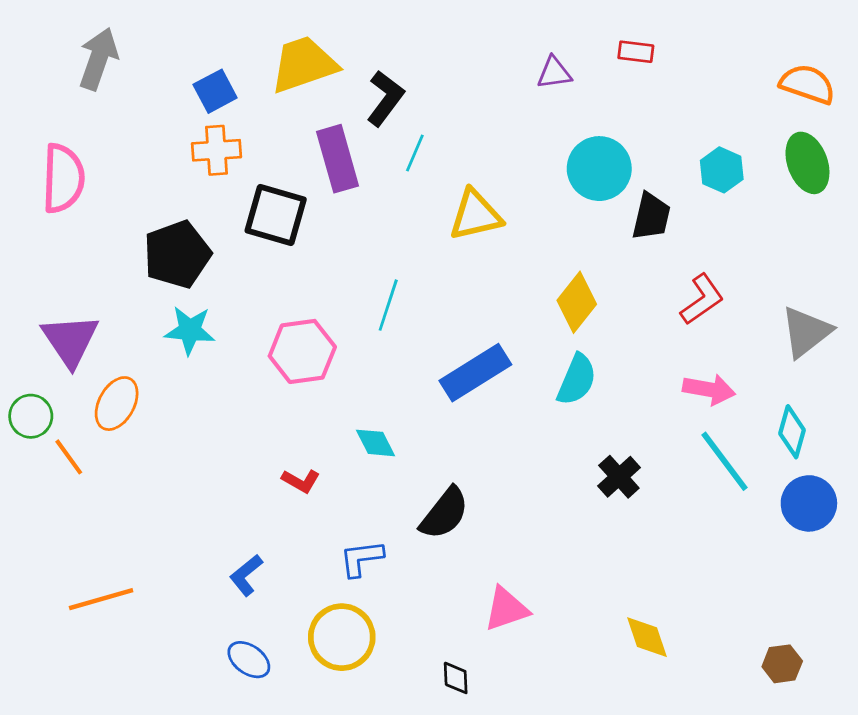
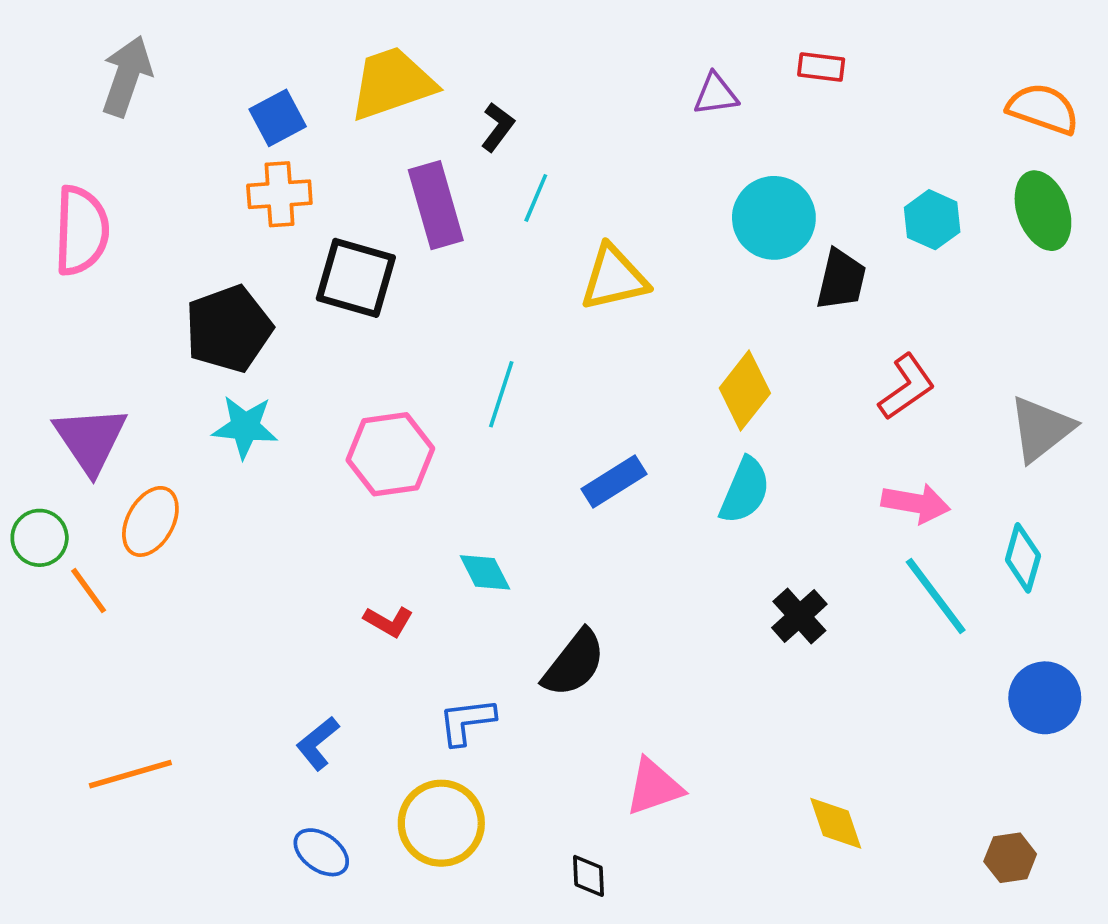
black L-shape: (385, 98) -> (498, 127), size x0.7
blue rectangle: (475, 373) -> (614, 481), size x0.7
blue circle: (809, 503) -> (1045, 698), moved

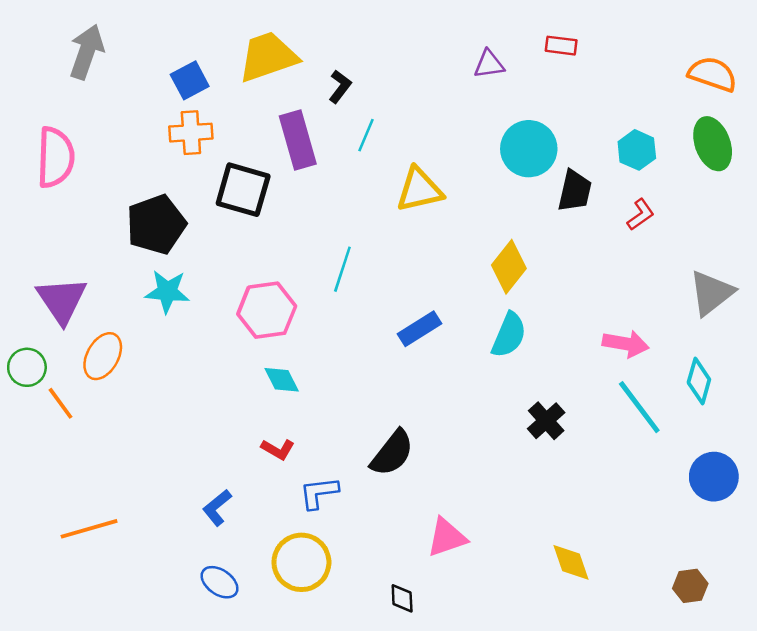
red L-shape: (907, 387) -> (641, 215), moved, size x0.7
cyan diamond: (485, 572) -> (282, 380), moved
red L-shape: (389, 621) -> (278, 449), moved

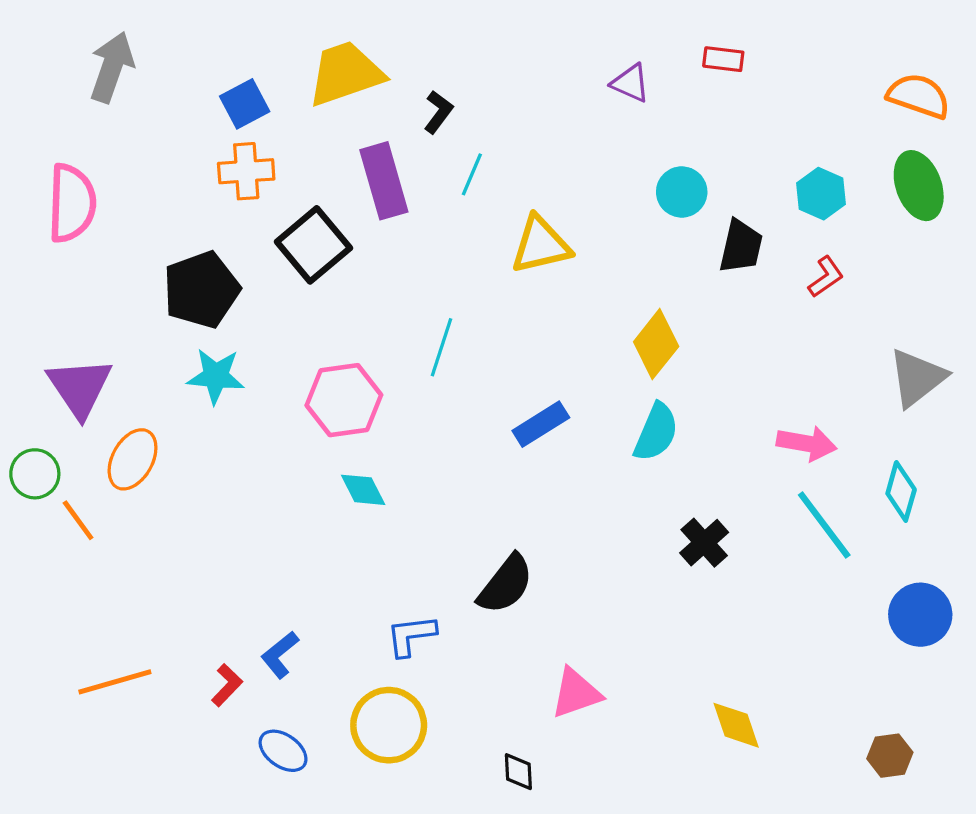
purple triangle: (489, 64) -> (630, 83), turned 32
cyan circle: (529, 149) -> (682, 192), size x0.7
black square: (243, 190) -> (313, 245), turned 34
red L-shape: (278, 449) -> (227, 685), moved, turned -76

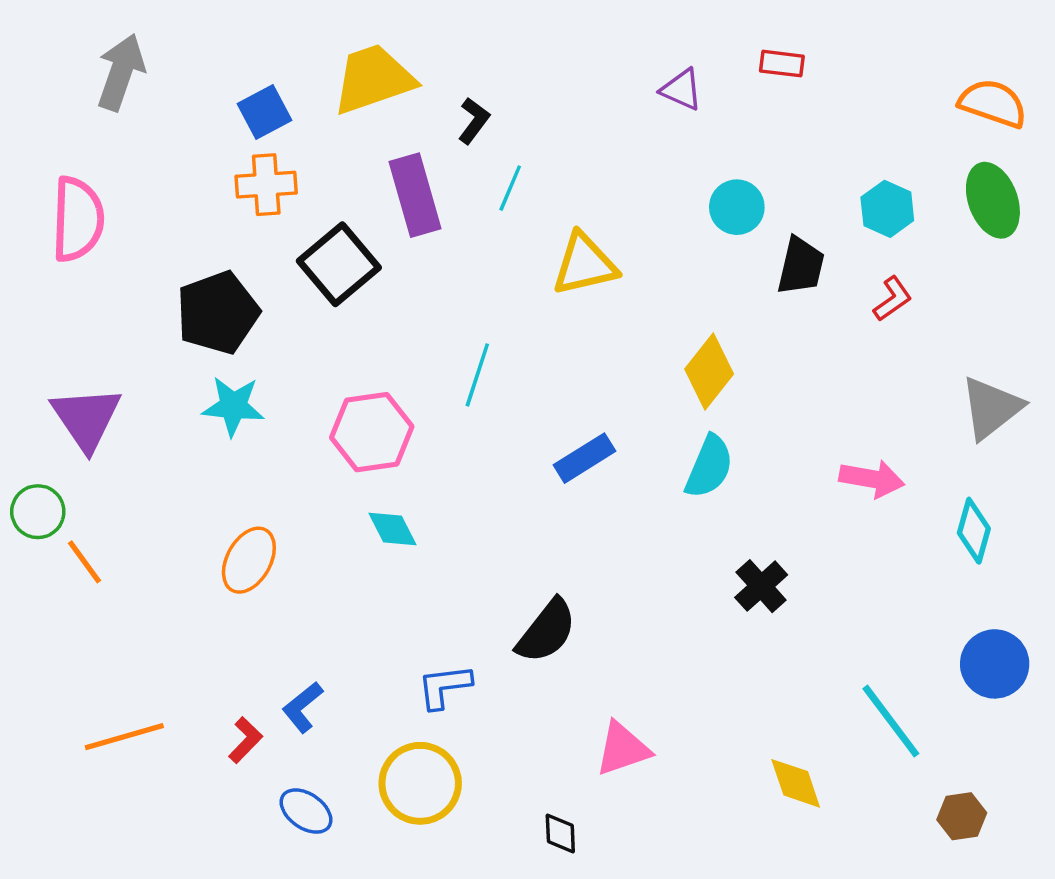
orange ellipse: (133, 459) -> (249, 560), moved
cyan line: (824, 525) -> (891, 721), moved

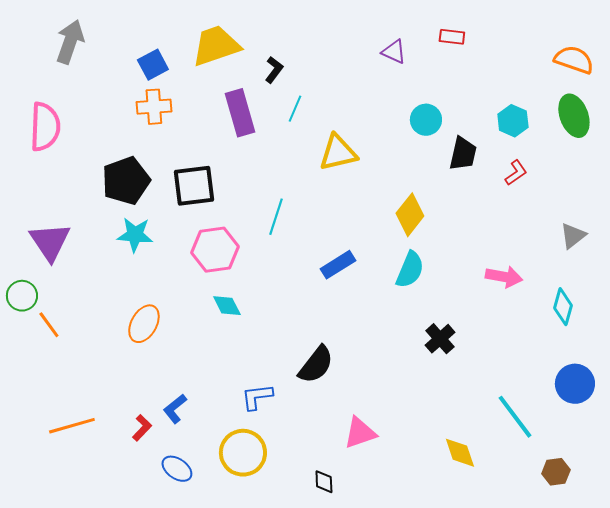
black square: (339, 264) -> (194, 186), moved, turned 33
gray triangle: (991, 408) -> (573, 236), size x0.7

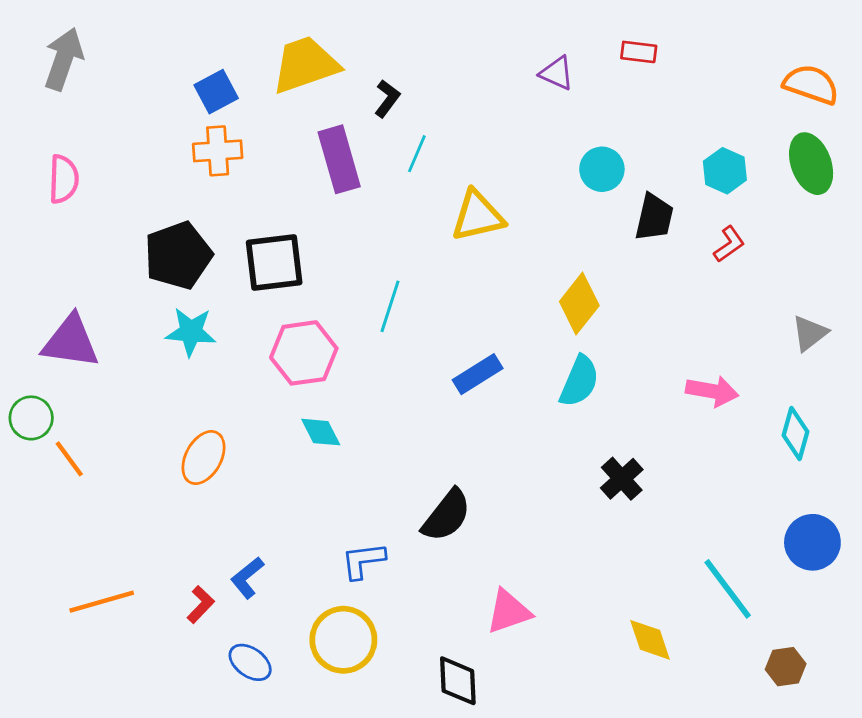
gray arrow: (70, 42) -> (64, 59), moved
pink semicircle: (45, 127) -> (64, 179), size x0.7
purple triangle: (50, 242) -> (71, 342), turned -48
black diamond: (324, 482) -> (458, 681), size x1.5

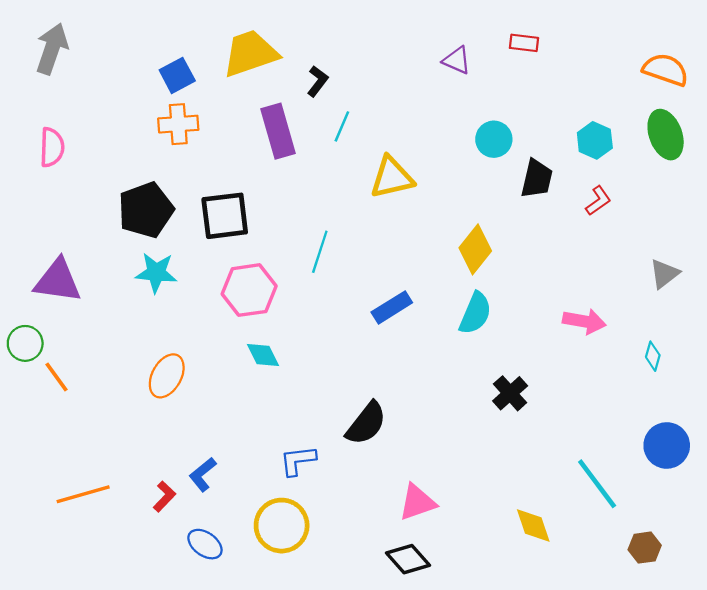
cyan diamond: (796, 433) -> (653, 356), size x0.7
black diamond: (458, 681) -> (408, 559), moved, turned -39

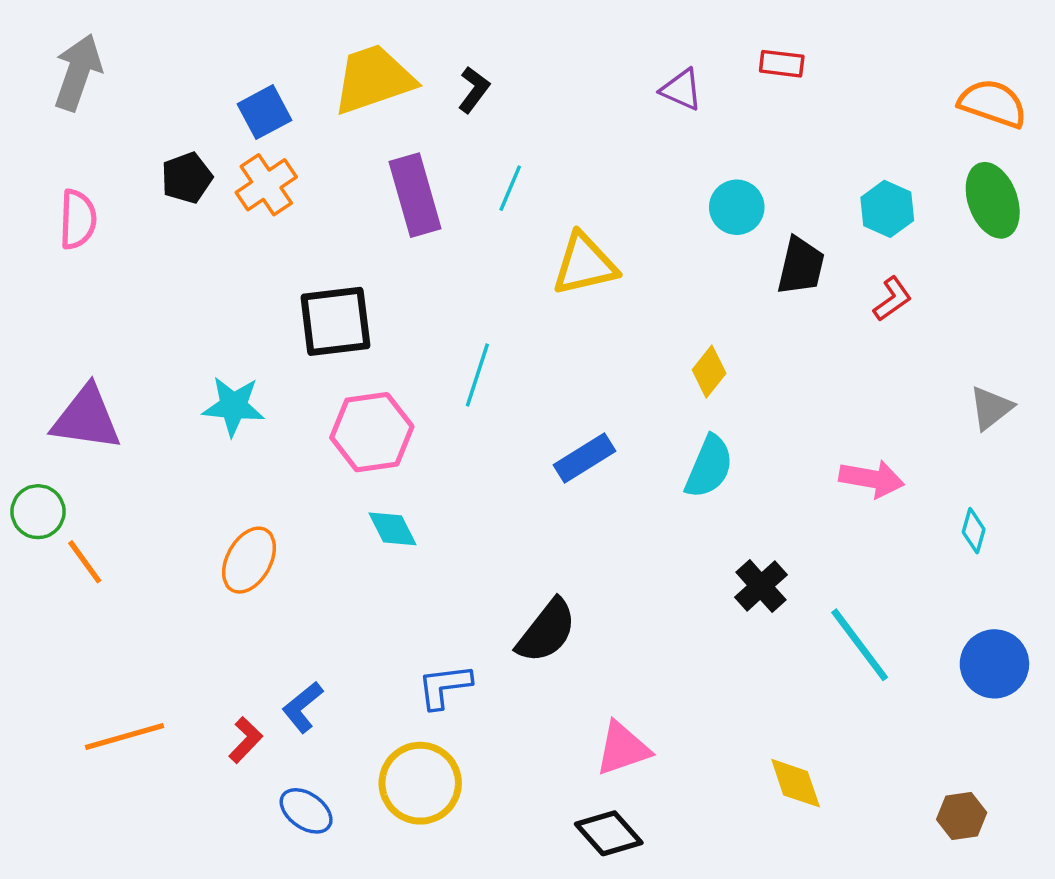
black L-shape: (318, 81) -> (474, 90), moved
orange cross: (178, 124) -> (266, 185), turned -30
black pentagon: (146, 210) -> (187, 178), moved, size x0.6
yellow diamond: (475, 249) -> (709, 372), size x0.7
cyan line: (597, 484) -> (860, 645), moved

